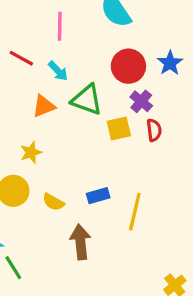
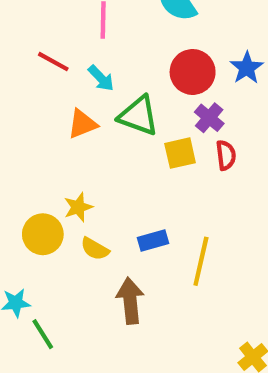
yellow star: (31, 152) -> (78, 207), moved

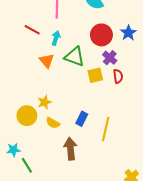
cyan arrow: (101, 78) -> (56, 38), turned -120
orange triangle: (82, 124) -> (47, 61), turned -49
blue rectangle: (153, 240) -> (82, 119), turned -48

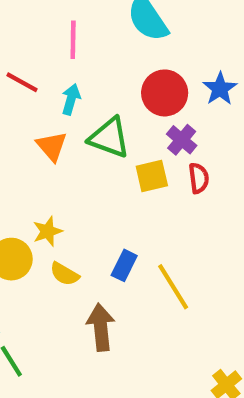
yellow line: (106, 129) -> (173, 287), turned -45

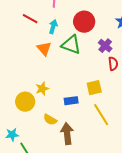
red circle: (165, 93) -> (84, 22), moved
yellow square: (152, 176) -> (94, 88), moved
blue rectangle: (124, 265) -> (71, 101), moved, turned 56
yellow semicircle: (65, 274) -> (50, 120), moved

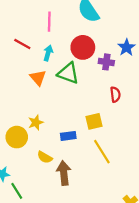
purple cross: (105, 46) -> (106, 62), moved, turned -32

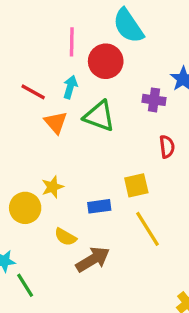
red line: (22, 44) -> (33, 92), moved
red circle: (83, 47) -> (106, 61), moved
brown arrow: (64, 173) -> (93, 259), turned 65

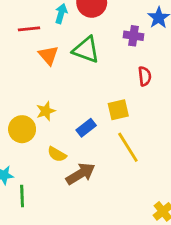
cyan arrow: (70, 87) -> (61, 13), moved
red line: (33, 92) -> (29, 29), turned -35
blue rectangle: (99, 206) -> (86, 128), turned -30
green line: (25, 285) -> (22, 196), turned 30

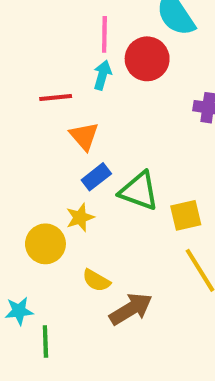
green triangle: (86, 50) -> (139, 191), moved
blue rectangle: (86, 128) -> (96, 177), moved

